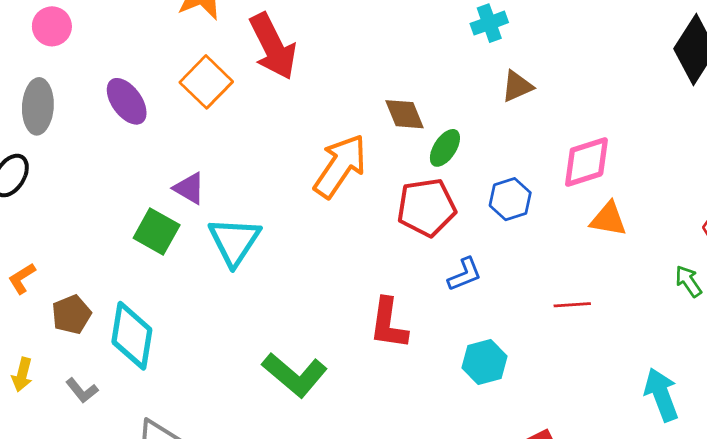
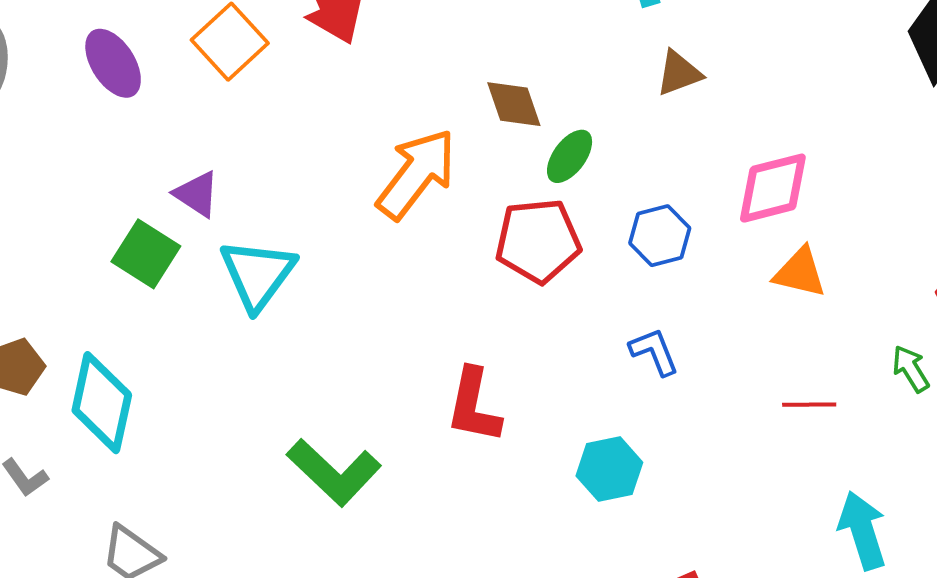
blue L-shape: (465, 274) -> (654, 352), moved, turned -93
red line: (572, 305) -> (809, 405), moved

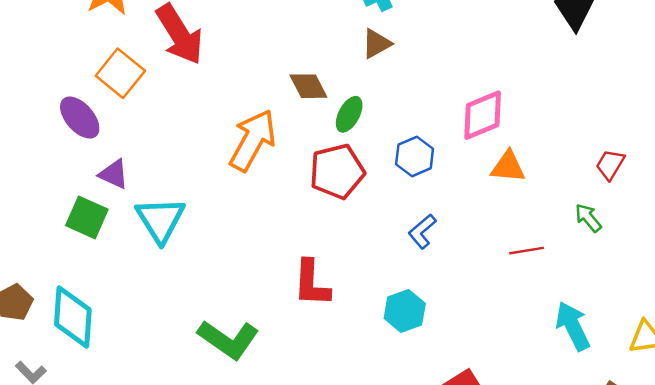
purple ellipse: (113, 63) -> (80, 118), moved
brown triangle: (679, 73) -> (376, 44), moved
blue L-shape: (654, 352) -> (422, 231), turned -100

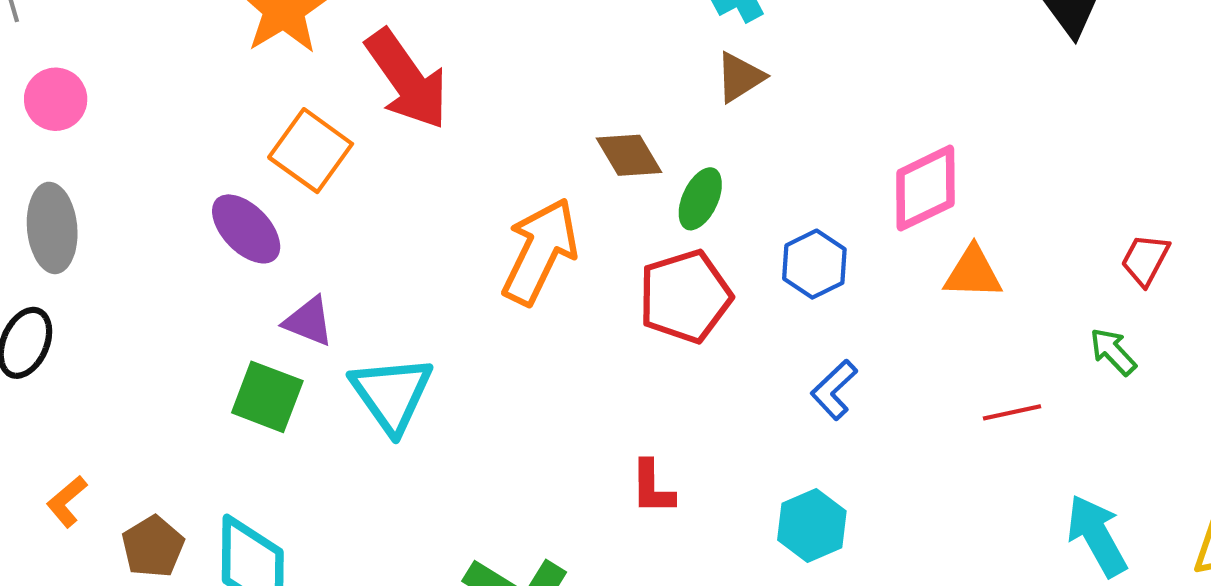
red L-shape: (312, 283) -> (652, 487), size x0.7

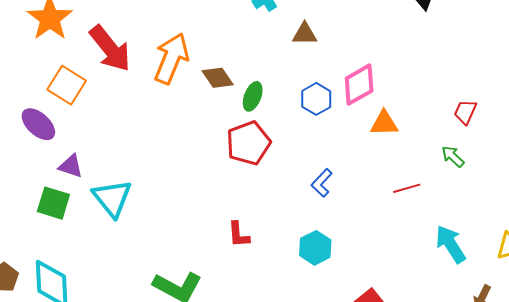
brown triangle: (740, 77) -> (305, 34), moved, turned 36
orange arrow: (540, 251) -> (171, 58), moved
blue hexagon: (814, 264) -> (316, 99), moved

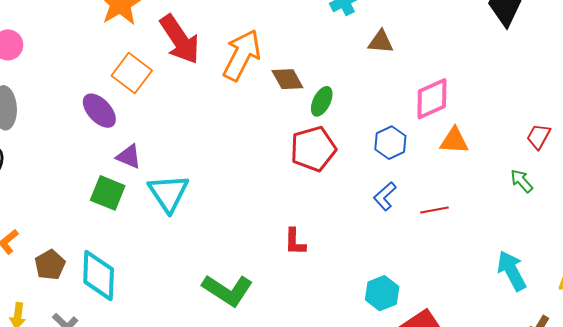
blue hexagon: (316, 99) -> (390, 143), moved
red line: (407, 188) -> (435, 210), moved
cyan hexagon: (315, 248) -> (382, 293), moved

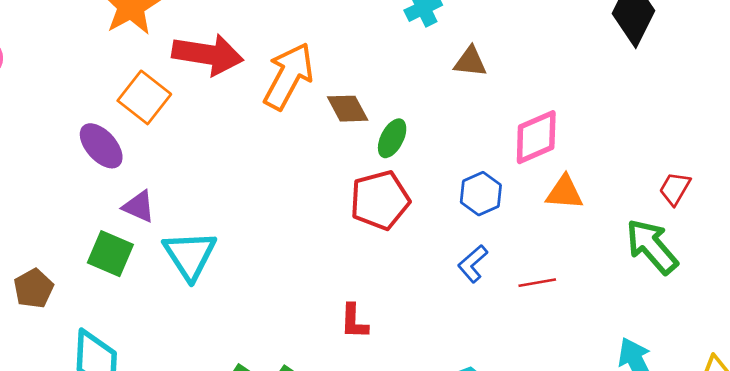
red arrow: (180, 39) -> (208, 54), turned -48
green arrow: (522, 181) -> (652, 246), size x1.8
brown pentagon: (50, 265) -> (34, 288), moved

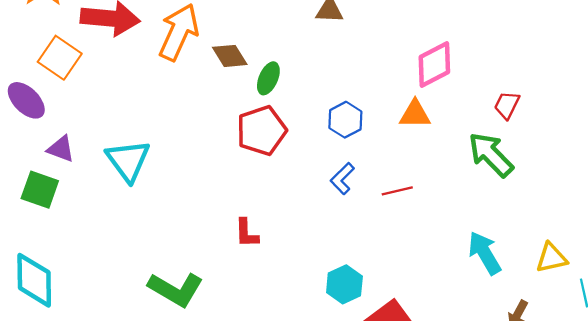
pink diamond: (536, 137) -> (434, 65), moved
cyan triangle: (190, 255) -> (128, 160), moved

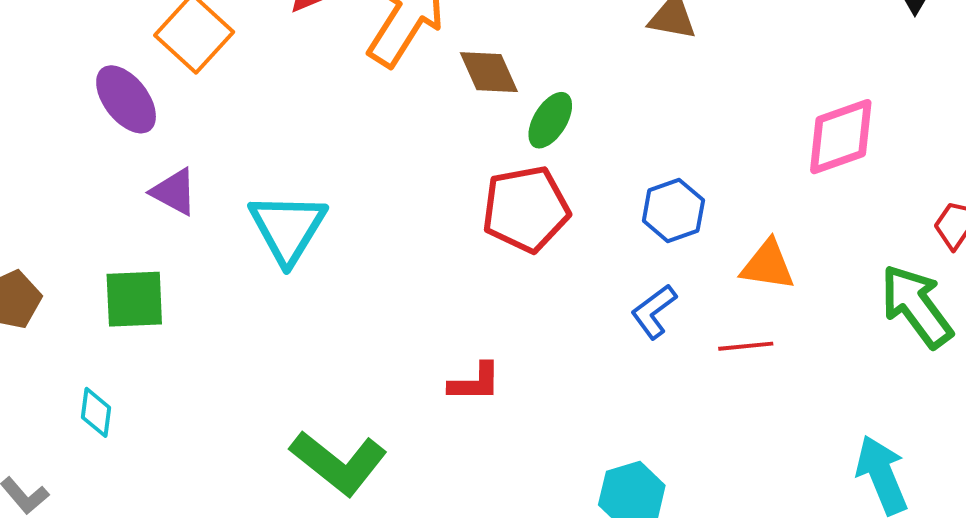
orange triangle: (415, 114) -> (768, 265), moved
green square: (40, 190) -> (134, 299), moved, turned -30
red L-shape: (247, 233) -> (475, 382), turned -96
cyan diamond: (34, 280) -> (96, 412), size x0.5

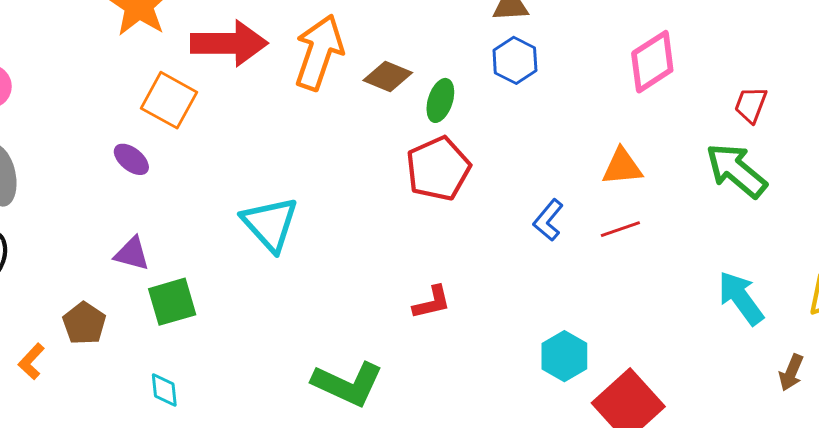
brown diamond: (489, 72) -> (388, 77), turned -30
purple ellipse: (126, 99) -> (131, 159), size x0.7
purple triangle: (174, 192) -> (132, 254), moved
blue hexagon: (673, 210) -> (515, 60), moved

